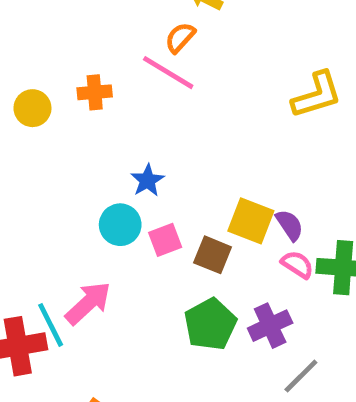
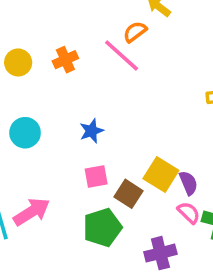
orange cross: (95, 92) -> (65, 60), turned -30
cyan circle: (120, 225) -> (25, 133), moved
green pentagon: (210, 324) -> (102, 227), moved

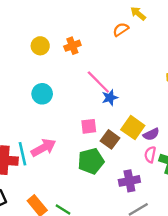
pink line: (122, 56) -> (98, 82), moved
blue star: (92, 131) -> (110, 98), moved
purple semicircle: (188, 183) -> (151, 134), turned 84
pink semicircle: (189, 213) -> (150, 155), turned -126

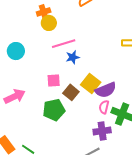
yellow circle: (40, 46) -> (49, 23), moved
pink line: (98, 82) -> (64, 44), turned -65
purple semicircle: (151, 134) -> (106, 90), size x1.5
purple cross: (129, 181) -> (102, 131), moved

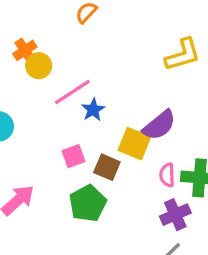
purple semicircle: (106, 90) -> (159, 125), moved

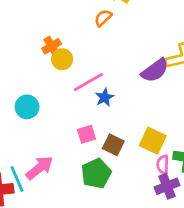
purple semicircle: (159, 125) -> (155, 71), moved
yellow square: (134, 144) -> (153, 141), moved
pink semicircle: (167, 175) -> (163, 165), moved

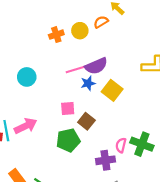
yellow circle: (62, 59) -> (80, 31), moved
purple semicircle: (155, 71) -> (96, 66), moved
yellow square: (153, 141) -> (112, 90), moved
purple cross: (167, 186) -> (105, 160), moved

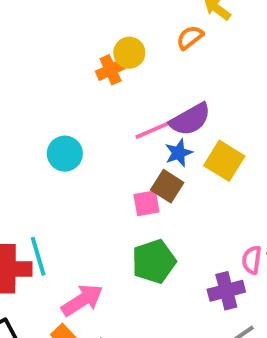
yellow circle: (80, 31) -> (129, 53), moved
brown square: (86, 121) -> (167, 186), moved
pink arrow: (26, 126) -> (82, 300), moved

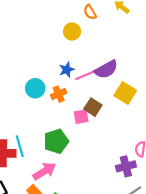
orange semicircle: (190, 37) -> (90, 12), moved, turned -84
orange cross: (111, 70) -> (59, 94), moved
blue star: (179, 153) -> (67, 70), moved
green pentagon: (154, 261) -> (56, 141), moved

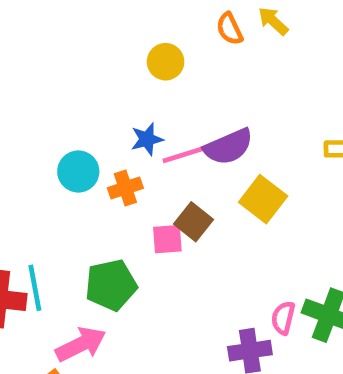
orange semicircle: (90, 12) -> (230, 29), moved

